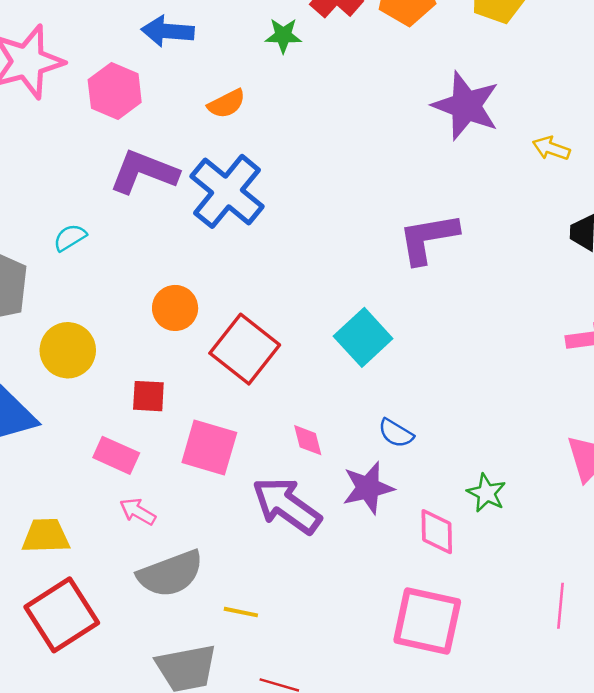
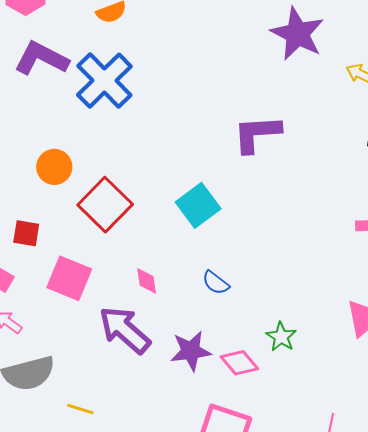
purple star: (368, 488) -> (191, 351), moved
pink diamond: (437, 532) -> (239, 363), turned -45

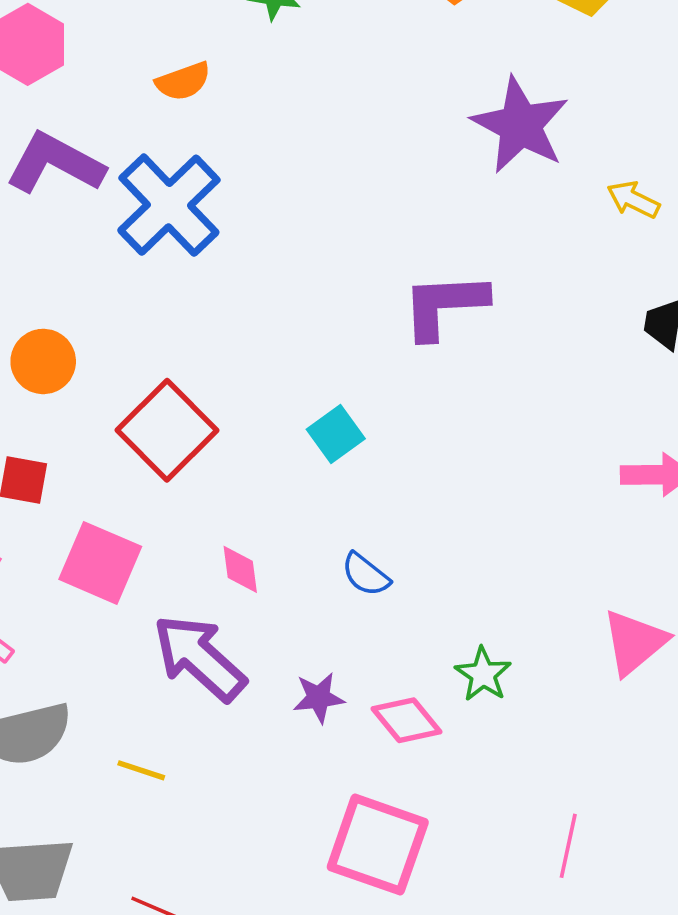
orange circle: (54, 167) -> (43, 361), moved
cyan square: (198, 205) -> (336, 434), size x0.7
purple star: (191, 351) -> (319, 698), size x0.7
yellow line: (80, 409) -> (141, 770), moved

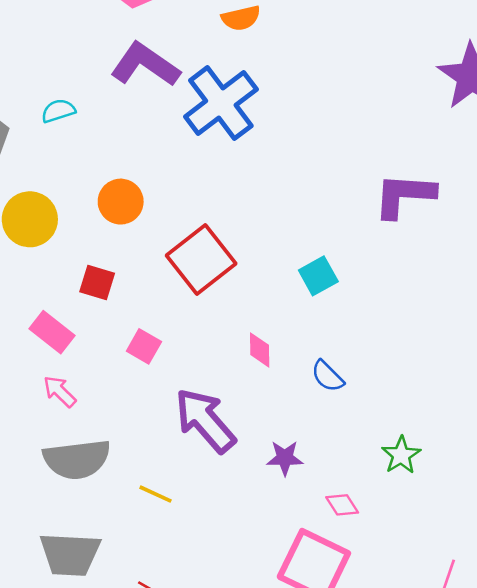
pink square: (100, 563) -> (144, 346), size x0.6
pink diamond: (240, 569) -> (260, 350), moved
pink diamond: (406, 720) -> (342, 505), moved, size x0.7

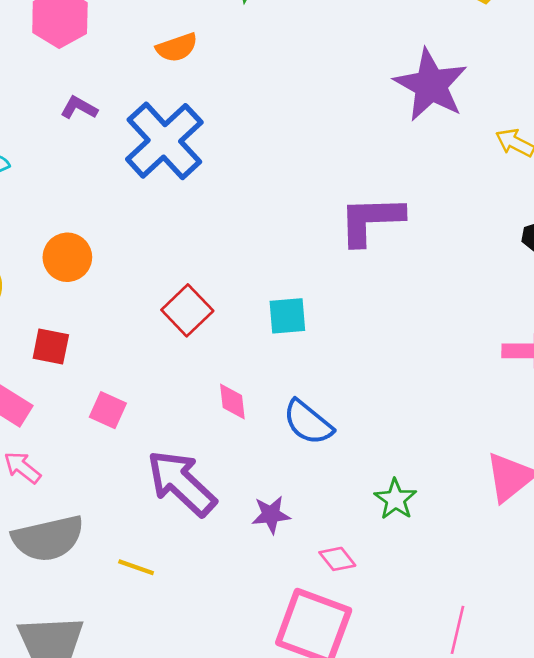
purple L-shape: (145, 65) -> (79, 108), size x0.5
red square: (201, 259) -> (187, 310), moved, size x0.7
cyan square: (318, 276) -> (287, 316), turned 30
blue semicircle: (328, 376) -> (308, 422), size x1.4

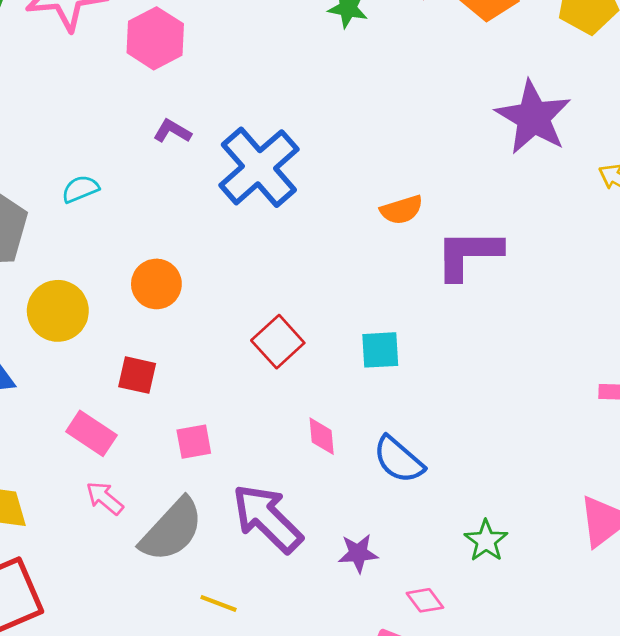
orange semicircle: (177, 47) -> (402, 210), moved
pink square: (108, 410) -> (194, 442), turned -36
gray semicircle: (48, 538) -> (172, 530), moved, turned -36

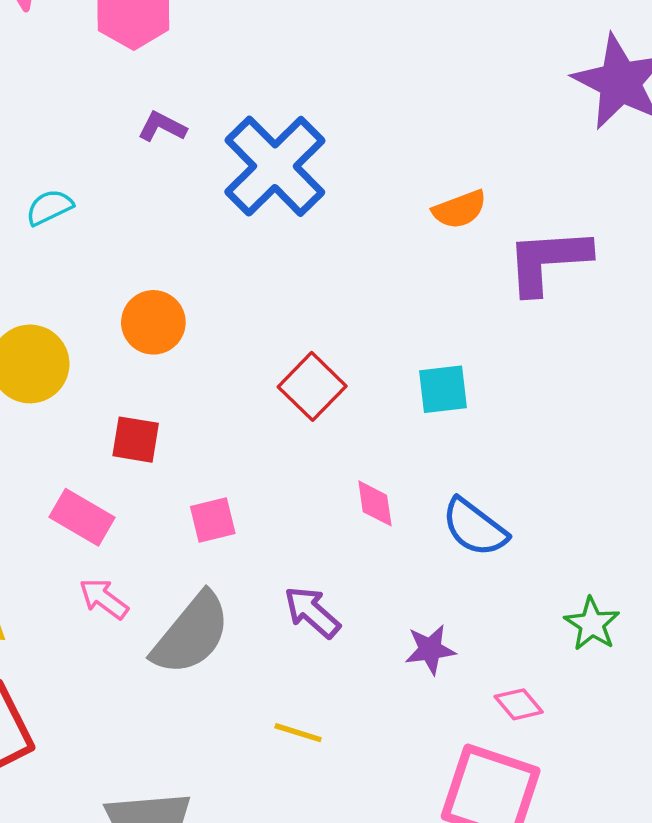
purple arrow: (267, 518) -> (312, 612), size x0.6
yellow line: (218, 603) -> (298, 733), moved

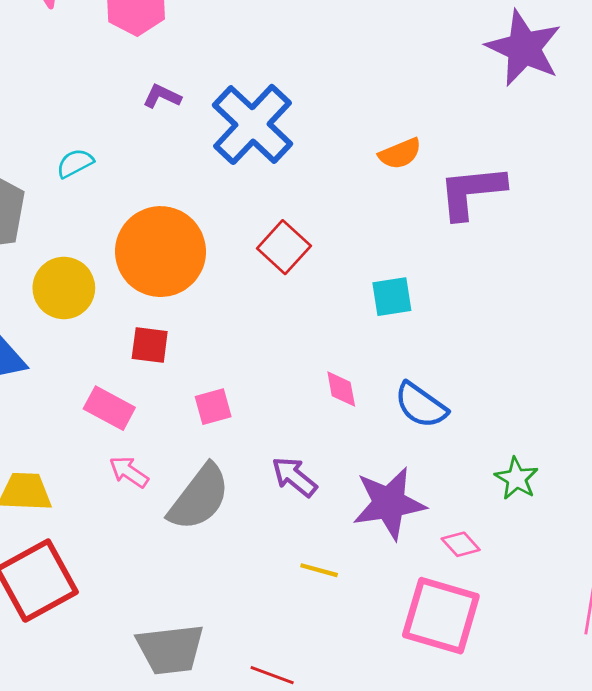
orange circle: (153, 322) -> (160, 252), size x1.8
red square: (312, 386) -> (284, 247), moved
purple star: (430, 649) -> (389, 503), size x1.8
yellow line: (298, 733) -> (319, 570), moved

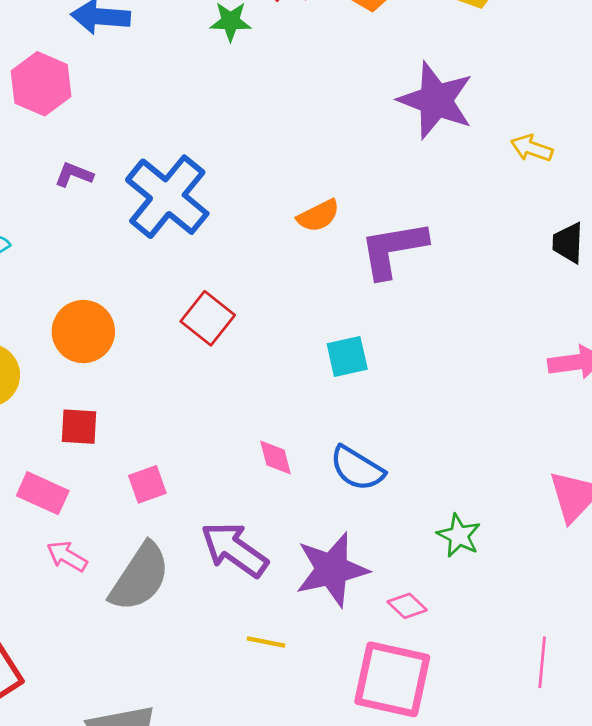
orange circle: (160, 252) -> (83, 332), size x0.7
cyan square: (392, 297) -> (347, 357), moved
purple arrow: (294, 477) -> (234, 550), size x1.4

